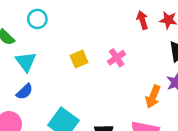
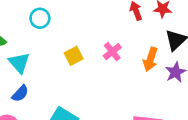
cyan circle: (37, 19) -> (40, 18), moved
orange arrow: (153, 97) -> (150, 59), moved

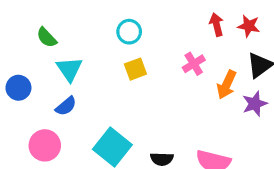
cyan circle: (40, 18) -> (129, 32), moved
pink cross: (112, 52) -> (194, 64), moved

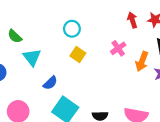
yellow square: (135, 69) -> (78, 54), turned -32
blue semicircle: (66, 106) -> (50, 83), moved

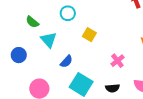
cyan circle: (72, 29) -> (68, 13), moved
pink cross: (118, 48) -> (117, 61), moved

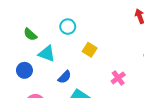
cyan triangle: (49, 40) -> (47, 54), turned -30
blue circle: (19, 55) -> (24, 70), moved

